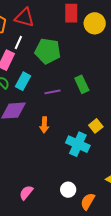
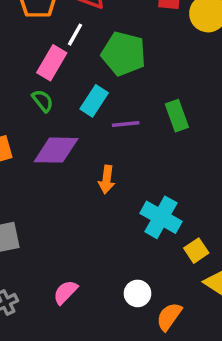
cyan rectangle: (23, 81) -> (94, 101), moved
yellow square: (96, 126) -> (196, 251), moved

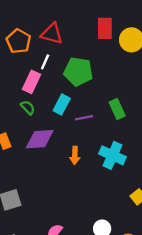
cyan cross: (161, 217) -> (113, 155), moved

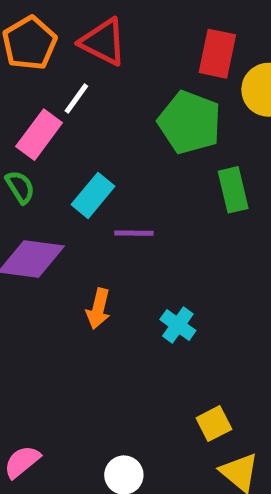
green pentagon: (78, 72) -> (190, 122), moved
green rectangle: (117, 109) -> (233, 190), moved
cyan cross: (113, 155) -> (178, 325), size x0.6

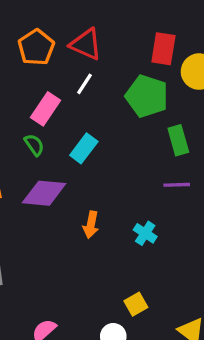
white line: (76, 98) -> (84, 84), moved
purple line: (134, 233) -> (177, 185), moved
yellow square: (214, 424) -> (136, 304), moved

